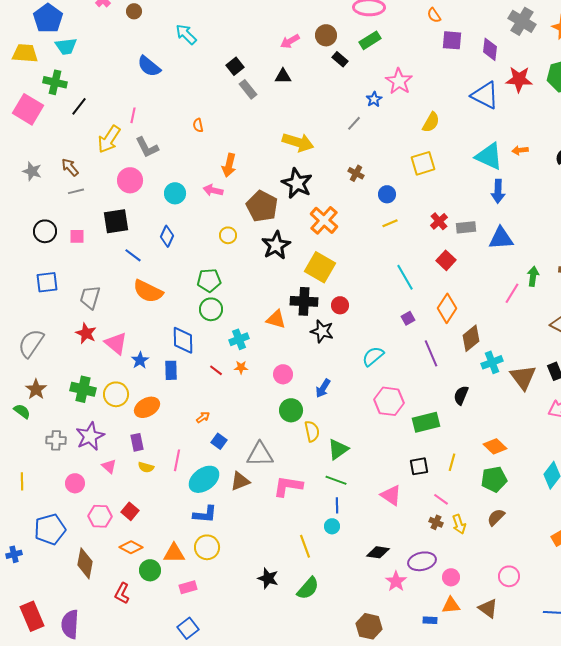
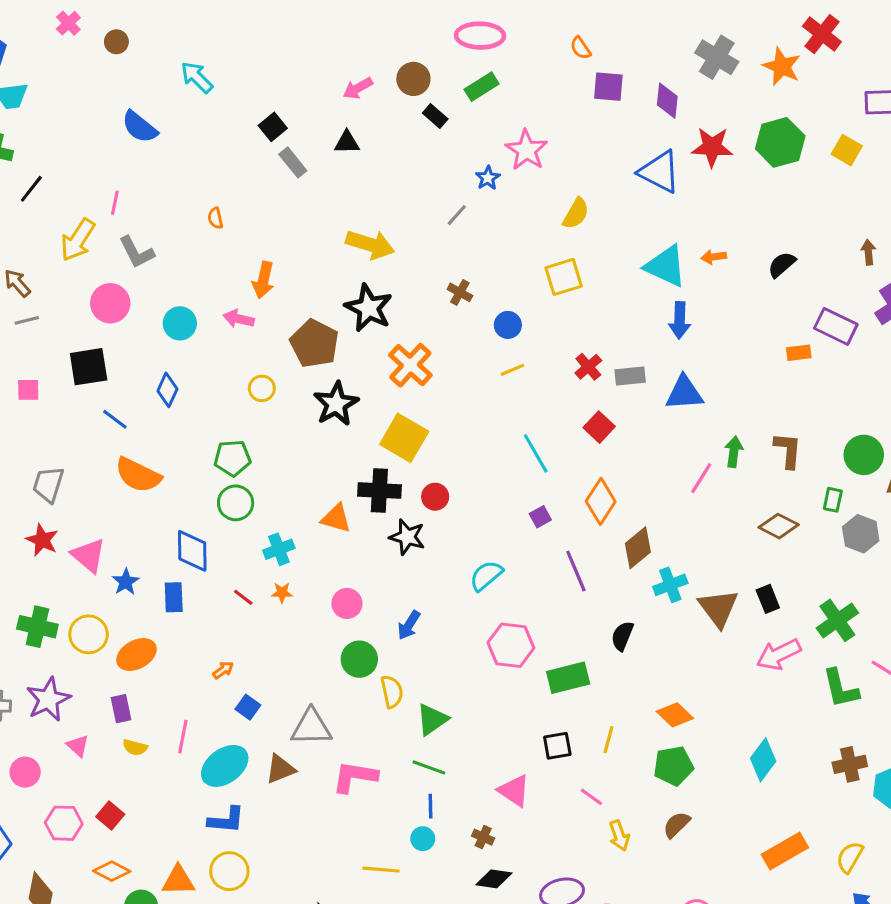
brown cross: (436, 522) -> (483, 837), moved
yellow line: (305, 546) -> (381, 870), turned -65

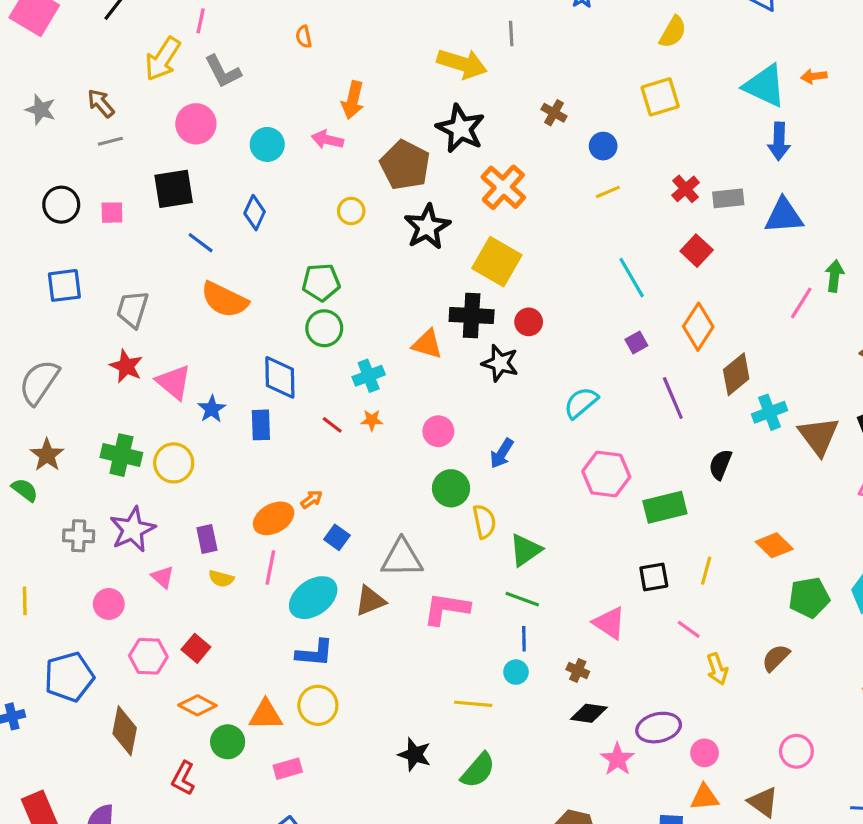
gray line: (457, 215) -> (511, 34), moved, turned -45
orange ellipse: (137, 655) -> (274, 518), moved
green pentagon: (673, 766) -> (809, 598), moved

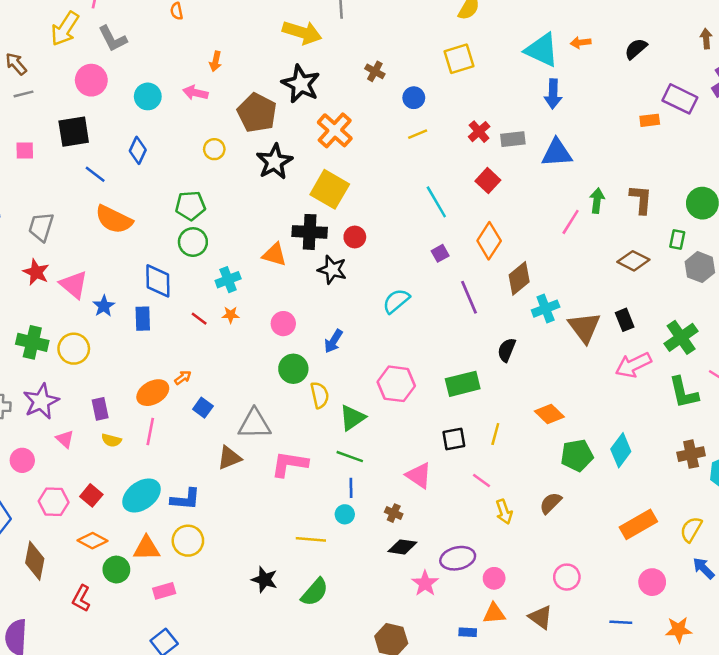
orange arrow: (353, 100) -> (216, 61), size x0.7
pink hexagon: (606, 474) -> (396, 384), moved
cyan ellipse: (313, 598) -> (141, 495), moved

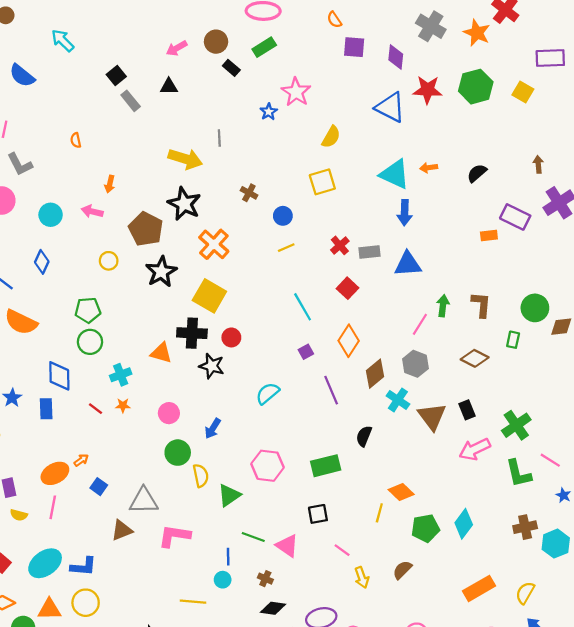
gray hexagon: (700, 267) -> (415, 364), moved
cyan cross: (546, 309) -> (398, 400), turned -35
yellow line: (495, 434) -> (379, 513), moved
green line: (350, 457) -> (253, 537), moved

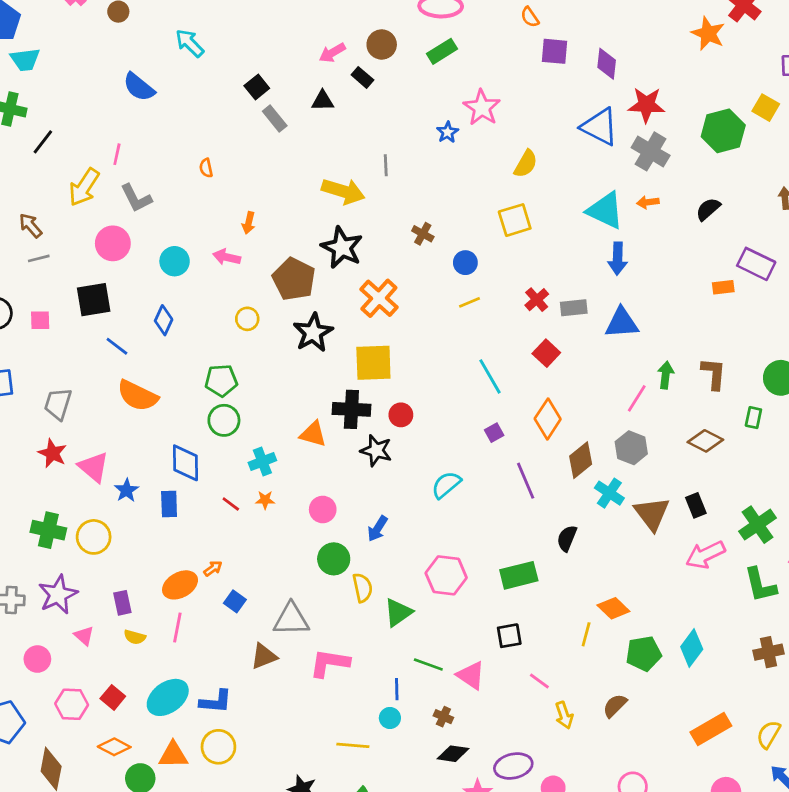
gray cross: (431, 26) -> (651, 151), moved
black rectangle: (231, 68) -> (362, 77), moved
green hexagon: (476, 87) -> (723, 131), moved
yellow square: (209, 296) -> (373, 363), turned -32

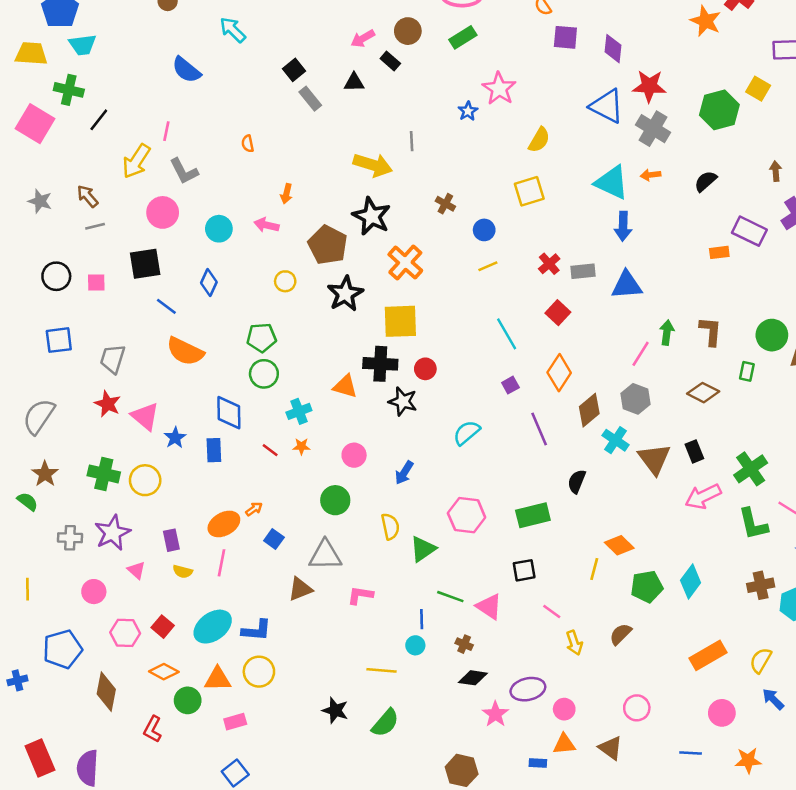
green circle: (334, 559) -> (335, 500), moved
pink L-shape: (330, 663) -> (360, 595), size x0.7

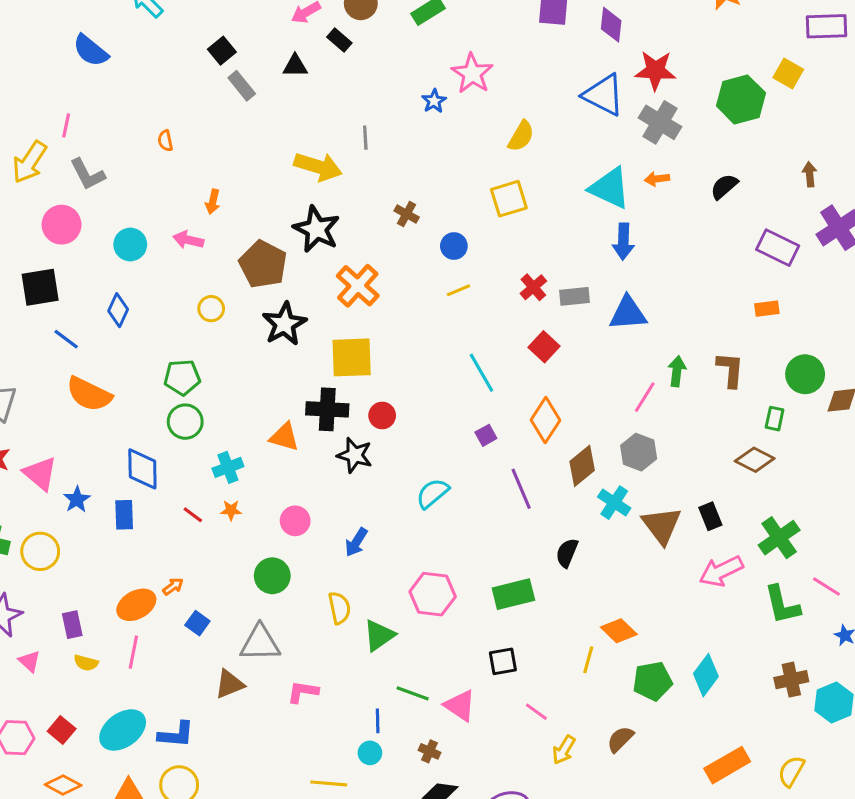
orange rectangle: (719, 252) -> (767, 309), moved
brown diamond: (703, 393) -> (755, 460), moved
yellow arrow: (574, 643) -> (564, 750), turned 50

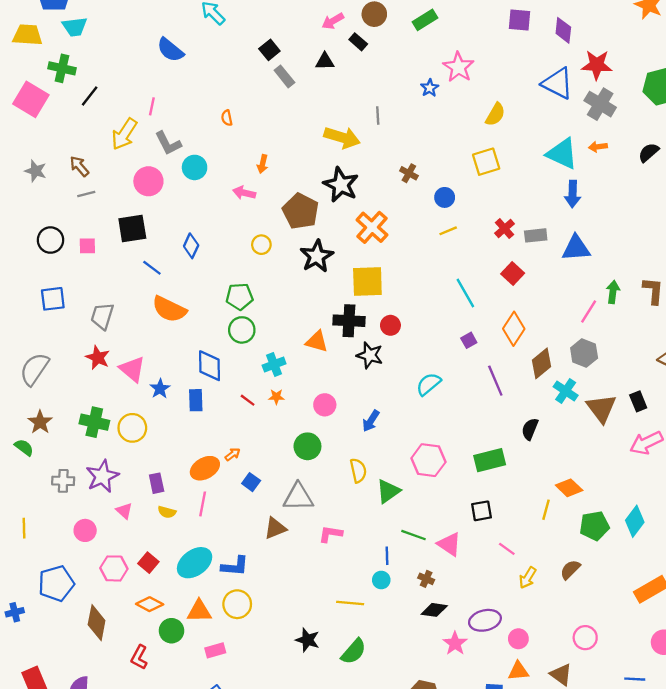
cyan circle: (130, 244) -> (195, 167), moved

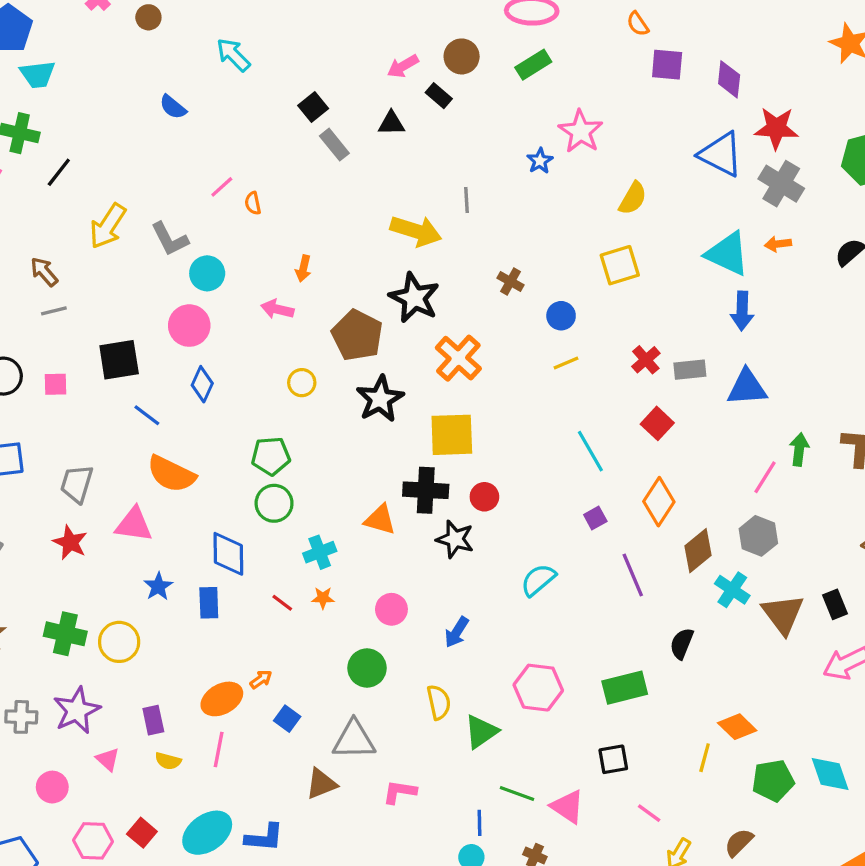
blue semicircle: (170, 50) -> (173, 107), size x0.7
pink line: (152, 106) -> (222, 187), moved, turned 36
pink circle: (148, 181) -> (189, 326), moved
pink triangle: (132, 369) -> (134, 524), moved, turned -32
cyan diamond: (635, 521) -> (830, 774), turned -56

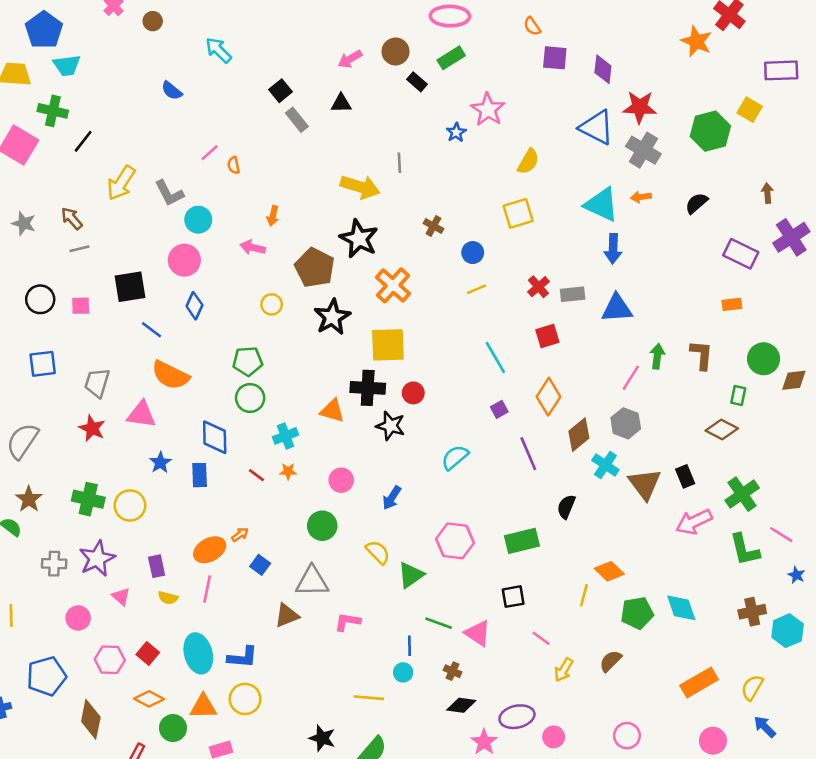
black rectangle: (439, 96) -> (417, 82), moved
red square: (657, 423) -> (547, 336), turned 30
yellow semicircle: (439, 702) -> (378, 552), turned -32
cyan ellipse: (207, 833) -> (198, 653), turned -69

